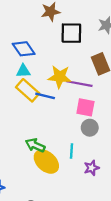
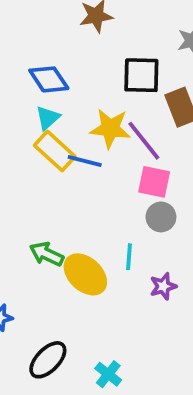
black square: (71, 33) -> (141, 75), moved
cyan triangle: (23, 71) -> (48, 118), turned -40
purple line: (79, 84) -> (144, 141), turned 40
green arrow: (35, 145) -> (47, 254), moved

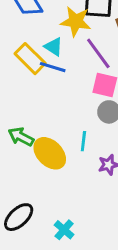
cyan triangle: (48, 118) -> (54, 47), moved, turned -48
yellow star: (110, 128) -> (76, 21), moved

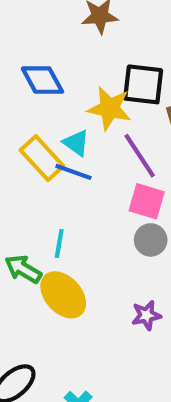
cyan line: (83, 141) -> (59, 243), moved

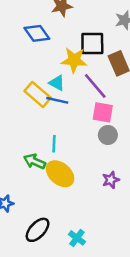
blue diamond: (42, 80) -> (37, 33), moved

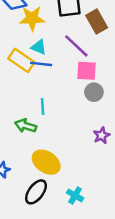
yellow star: (74, 60) -> (32, 18), moved
yellow ellipse: (60, 174) -> (46, 162), moved

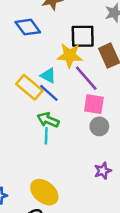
yellow star: (32, 18) -> (70, 55), moved
blue line: (41, 64) -> (49, 93), turned 30
green arrow: (26, 126) -> (48, 120), moved

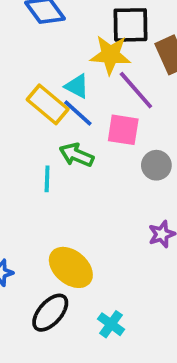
pink square: (94, 104) -> (123, 130), moved
cyan line: (46, 136) -> (47, 179), moved

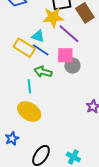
gray circle: (156, 165) -> (72, 66), moved
yellow ellipse: (71, 267) -> (29, 111), moved

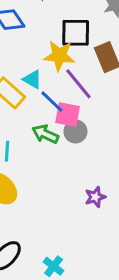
blue line: (41, 50) -> (52, 102), moved
green arrow: (43, 72) -> (45, 134), moved

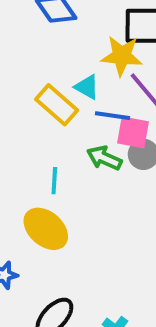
blue line: (52, 102) -> (112, 116), turned -35

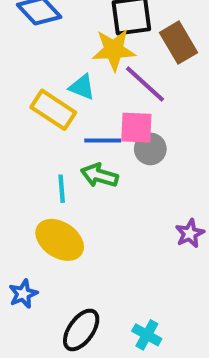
blue line: (112, 116) -> (103, 140), moved
green arrow: (104, 158) -> (99, 175), moved

